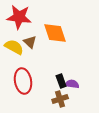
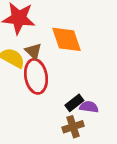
red ellipse: (23, 81) -> (36, 76), moved
black rectangle: (61, 81) -> (74, 103), turned 72

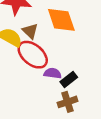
red ellipse: (36, 76) -> (33, 55), turned -40
purple semicircle: (89, 107) -> (53, 73), moved

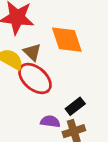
purple semicircle: (53, 73) -> (50, 121), moved

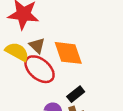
orange diamond: (67, 40) -> (68, 53), moved

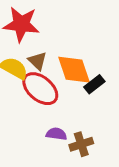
black rectangle: (76, 94) -> (94, 84), moved

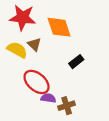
orange diamond: (74, 70) -> (59, 27), moved
red ellipse: (40, 89) -> (37, 82), moved

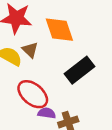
black rectangle: (76, 62) -> (80, 70), size x1.6

